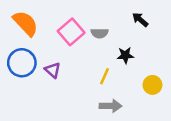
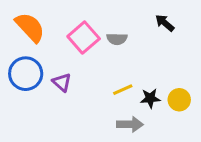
black star: (125, 55) -> (150, 98), moved
yellow line: (104, 76) -> (123, 90), turned 42

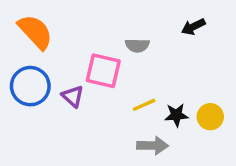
black arrow: (165, 23) -> (193, 27), turned -66
pink square: (84, 37) -> (103, 71), moved, turned -36

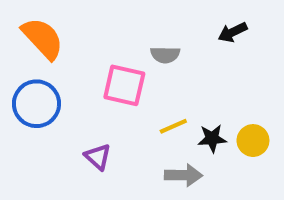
purple triangle: (73, 96) -> (98, 157), moved

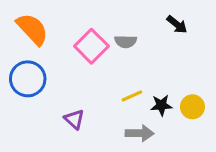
black arrow: (233, 32) -> (177, 24), turned -115
pink square: (124, 85) -> (91, 46), moved, turned 32

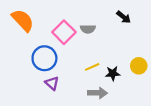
blue circle: (28, 79) -> (44, 58), moved
yellow circle: (192, 107) -> (139, 66), moved

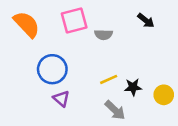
pink square: (64, 32) -> (74, 21), moved, turned 30
yellow circle: (139, 66) -> (164, 95), moved
gray arrow: (98, 93) -> (115, 110), turned 42

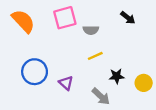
blue circle: (52, 69) -> (35, 72), moved
yellow line: (109, 79) -> (95, 56), moved
purple triangle: (61, 99) -> (66, 83), moved

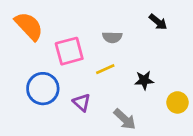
pink square: (65, 18) -> (69, 51), moved
yellow line: (95, 56) -> (105, 69), moved
black star: (117, 76) -> (144, 80), moved

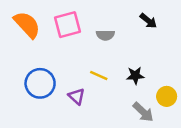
pink square: (69, 51) -> (67, 25), moved
yellow line: (105, 69) -> (99, 76), moved, turned 48
gray arrow: (125, 119) -> (143, 112), moved

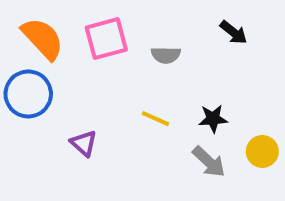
blue circle: (40, 83) -> (28, 94), moved
purple triangle: (77, 96) -> (84, 143), moved
gray arrow: (143, 112) -> (209, 162), moved

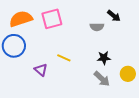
orange semicircle: (43, 39) -> (21, 19), turned -65
gray semicircle: (166, 55) -> (97, 27), moved
yellow line: (156, 119) -> (64, 58), moved

